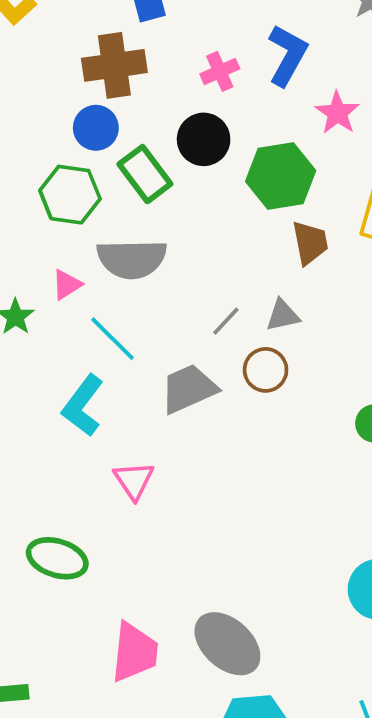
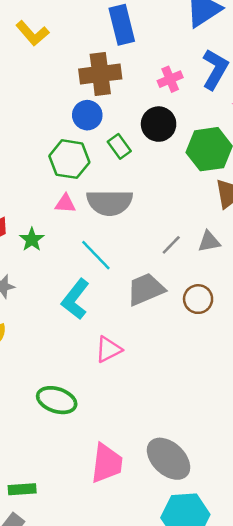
green rectangle: (145, 174) -> (119, 146), size x0.7
pink triangle: (67, 285) -> (65, 204), moved, turned 35
brown circle: (266, 370) -> (198, 299), moved
pink triangle: (134, 480) -> (108, 349), turned 36

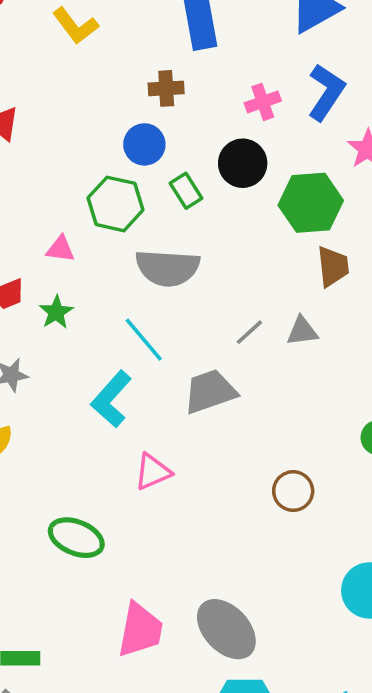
brown cross: (100, 74) -> (166, 88), size x0.6
pink triangle: (65, 204) -> (60, 249), moved
brown circle: (198, 299) -> (293, 491), moved

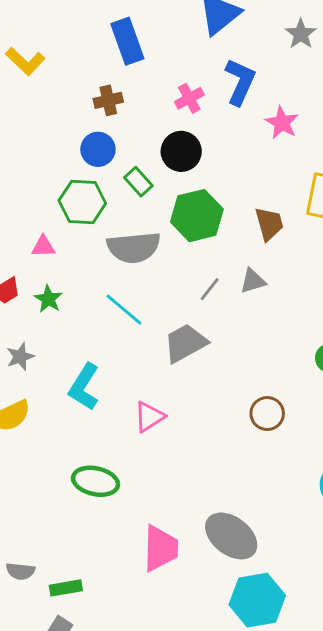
green hexagon: (311, 203) -> (197, 216), moved
cyan L-shape: (111, 399) -> (84, 387), moved

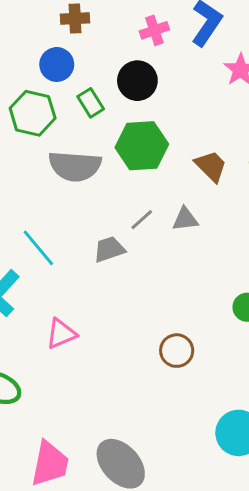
brown trapezoid: (269, 224) -> (211, 166), turned -39
cyan line: (124, 310) -> (38, 248), moved
gray trapezoid: (185, 343) -> (109, 249), moved, size x0.7

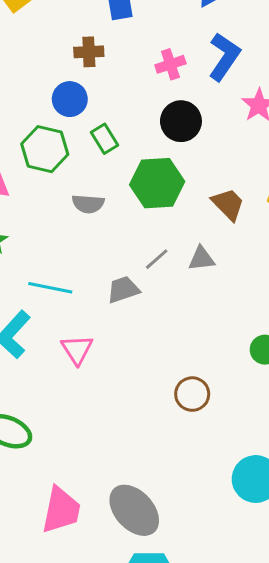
black circle: (137, 81) -> (181, 121), moved
gray semicircle: (75, 166) -> (88, 204), size x0.6
cyan line: (38, 248) -> (50, 288), turned -39
pink triangle: (61, 334) -> (77, 350), moved, turned -40

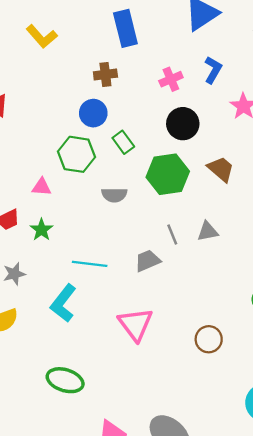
blue L-shape: (224, 57) -> (213, 70), size x0.7
brown trapezoid: (228, 204) -> (221, 169), moved
gray line: (157, 259) -> (172, 234), turned -66
pink triangle: (77, 350) -> (136, 324), moved, size x1.4

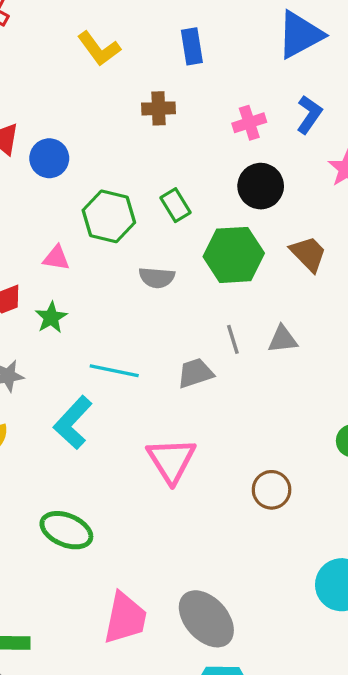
blue rectangle: (125, 28) -> (192, 46), size x0.7
yellow L-shape: (42, 36) -> (99, 49), moved
blue circle: (93, 113) -> (49, 158), moved

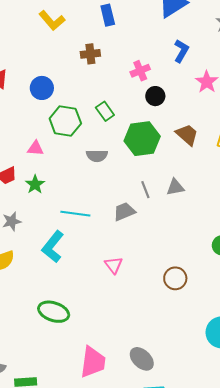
pink cross: (249, 123) -> (140, 71), moved
blue circle: (49, 158) -> (42, 88), moved
black circle: (261, 186) -> (155, 96), size x0.7
pink triangle: (171, 460) -> (114, 265), size x0.6
gray ellipse: (206, 619) -> (142, 359), size x0.7

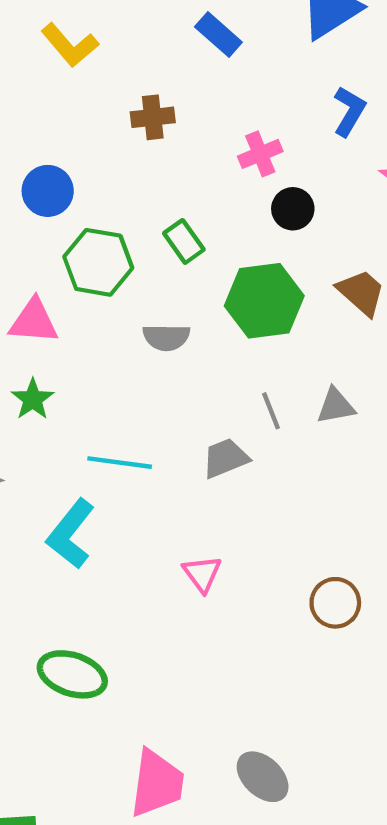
blue rectangle: (108, 15) -> (218, 35), moved, turned -35
pink triangle: (35, 148) -> (34, 321), size x1.4

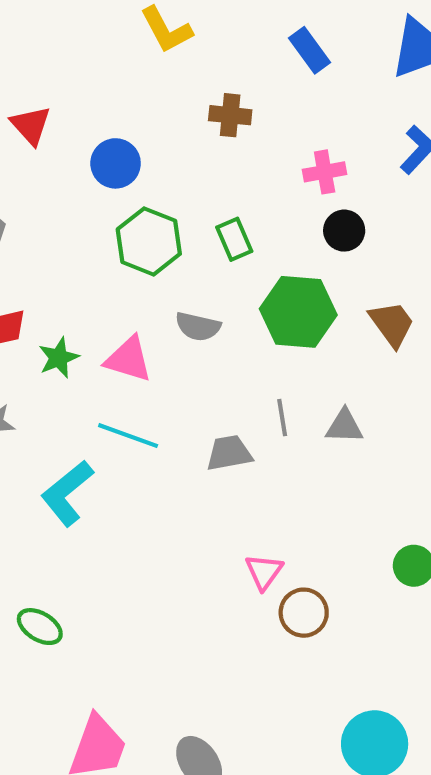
pink triangle: (34, 321) -> (128, 359), moved
pink triangle: (202, 574) -> (264, 572), moved
green ellipse: (72, 674) -> (40, 627), size x0.7

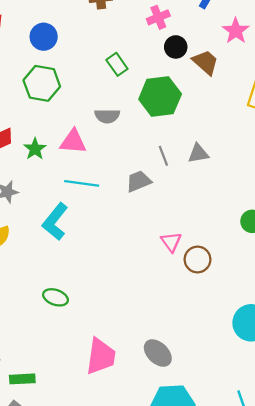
green hexagon: (149, 241) -> (42, 83), moved
brown trapezoid: (392, 324) -> (205, 62), moved

